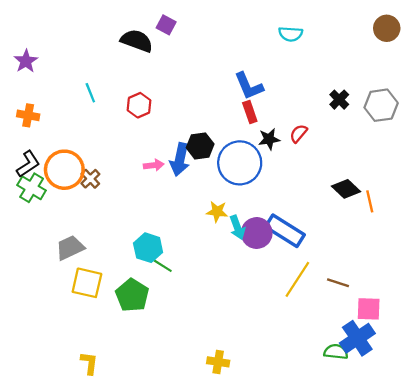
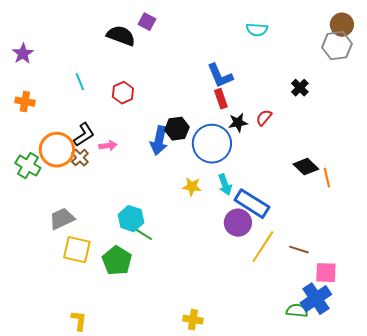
gray hexagon: (381, 105) -> (337, 46), moved
black L-shape: (28, 164) -> (84, 135), moved
pink arrow: (154, 165) -> (108, 146), moved
cyan arrow: (237, 227) -> (225, 185), moved
purple circle: (257, 233) -> (238, 223), moved

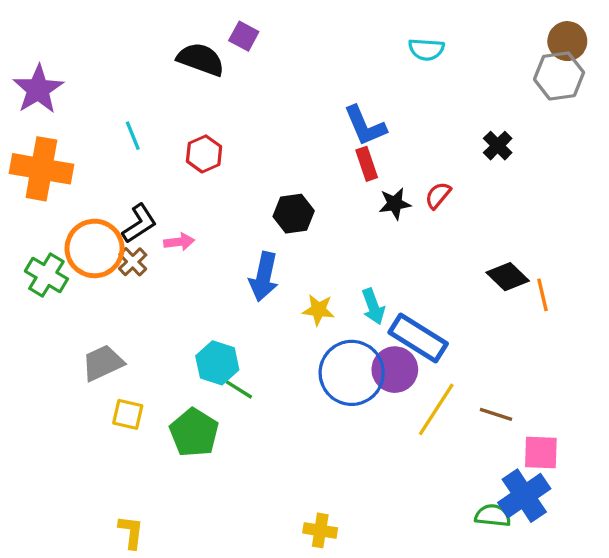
purple star: (23, 54) -> (38, 89), size x1.4
orange cross: (25, 102) -> (41, 169), size x1.8
blue arrow: (159, 141) -> (264, 277), moved
blue circle: (212, 144) -> (352, 373), moved
yellow square: (77, 250) -> (128, 414), size x0.7

